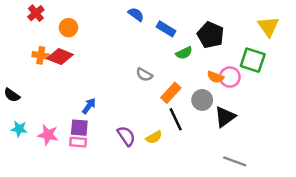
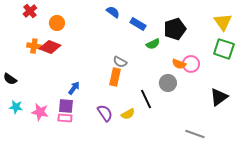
black pentagon: (211, 35) -> (175, 29), turned 30
green square: (253, 60) -> (224, 49), moved
orange rectangle: (171, 93) -> (115, 77), moved, turned -30
black triangle: (225, 117) -> (219, 97), moved

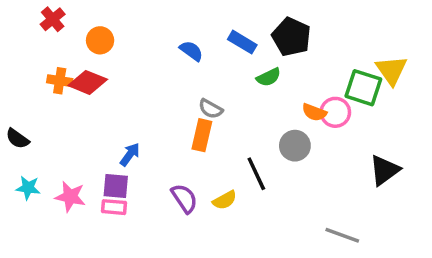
blue semicircle: (113, 12) -> (191, 51), moved
yellow triangle: (223, 22) -> (391, 70), moved
black pentagon: (175, 29) -> (291, 37), moved, turned -30
green square: (224, 49) -> (363, 88), moved

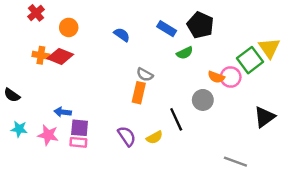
blue semicircle: (191, 51) -> (122, 35), moved
green square: (363, 88) -> (250, 60), turned 35
blue arrow: (130, 154) -> (63, 112), moved, turned -119

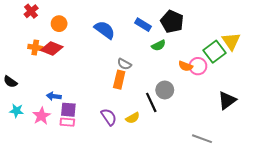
blue semicircle: (122, 35) -> (105, 30), size x1.5
gray circle: (203, 100) -> (165, 90), moved
pink star: (48, 135) -> (41, 116), turned 30

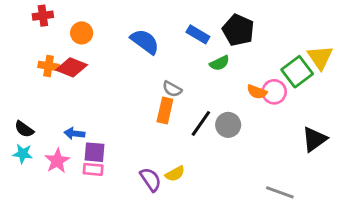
red cross: (31, 11) -> (43, 16), turned 32
black semicircle: (10, 82) -> (24, 129), moved
black line: (151, 102) -> (201, 123), moved, turned 60
purple semicircle: (109, 117) -> (151, 179), moved
yellow semicircle: (133, 118) -> (175, 174), moved

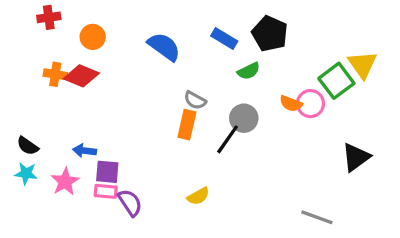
gray circle: (228, 125) -> (244, 118), moved
purple semicircle: (151, 179) -> (130, 203), moved

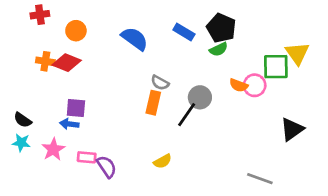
green semicircle: (249, 71) -> (219, 49), moved
green square: (336, 81) -> (276, 67), turned 36
purple square: (107, 172) -> (76, 108), moved

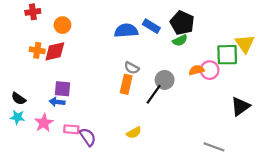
blue semicircle: (135, 39) -> (126, 31), moved, turned -40
red diamond: (67, 63) -> (55, 51), turned -35
orange semicircle: (239, 85) -> (196, 70), turned 144

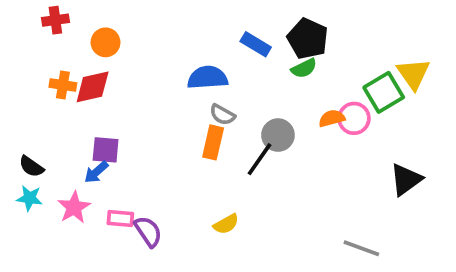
blue semicircle: (126, 31) -> (208, 78), moved
green square: (227, 55) -> (384, 92), turned -30
blue arrow: (57, 102) -> (96, 172), turned -48

